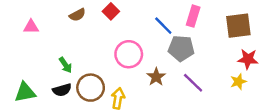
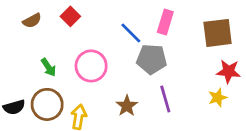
green arrow: (66, 65) -> (48, 67), moved
brown star: (156, 77) -> (127, 106), moved
purple line: (193, 83) -> (165, 99), turned 30

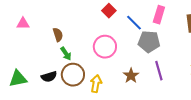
red square: (70, 16) -> (109, 11), moved
brown semicircle: (32, 21) -> (58, 35), moved, turned -80
green arrow: (48, 67) -> (66, 54), moved

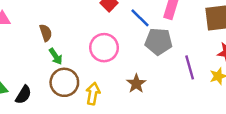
purple line: (159, 71) -> (190, 67), moved
black semicircle: (49, 77) -> (23, 95), moved, turned -42

